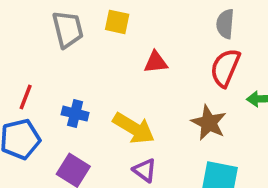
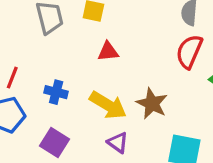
red triangle: (156, 62) -> (108, 52), moved
brown star: (209, 123) -> (152, 104), moved

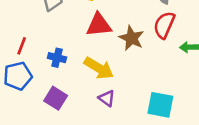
red triangle: (108, 52) -> (99, 25), size x1.5
brown star: (152, 104) -> (132, 38), moved

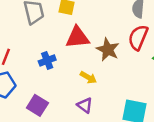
blue cross: (57, 58) -> (47, 60), moved, turned -35
yellow arrow: (99, 68) -> (88, 77), moved, size x0.6

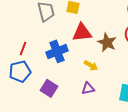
blue cross: (47, 60) -> (57, 51), size x1.5
purple triangle: (85, 105) -> (88, 88), turned -48

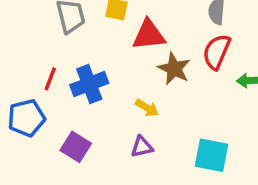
red triangle: (82, 32) -> (149, 35), moved
red line: (23, 48) -> (50, 79), moved

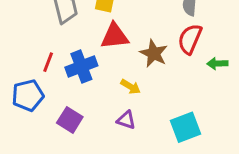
red triangle: (149, 35) -> (115, 36), moved
purple triangle: (142, 147) -> (126, 120), turned 30
cyan square: (212, 155) -> (186, 127), turned -32

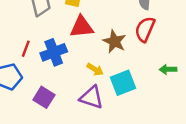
green arrow: (217, 64) -> (168, 69), moved
purple triangle: (126, 120) -> (91, 97), size x1.5
cyan square: (186, 127) -> (123, 83), moved

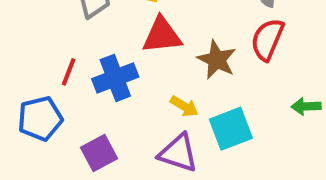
purple square: (44, 97) -> (99, 153), turned 30

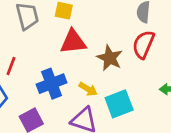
blue cross: (115, 78) -> (52, 84), moved

